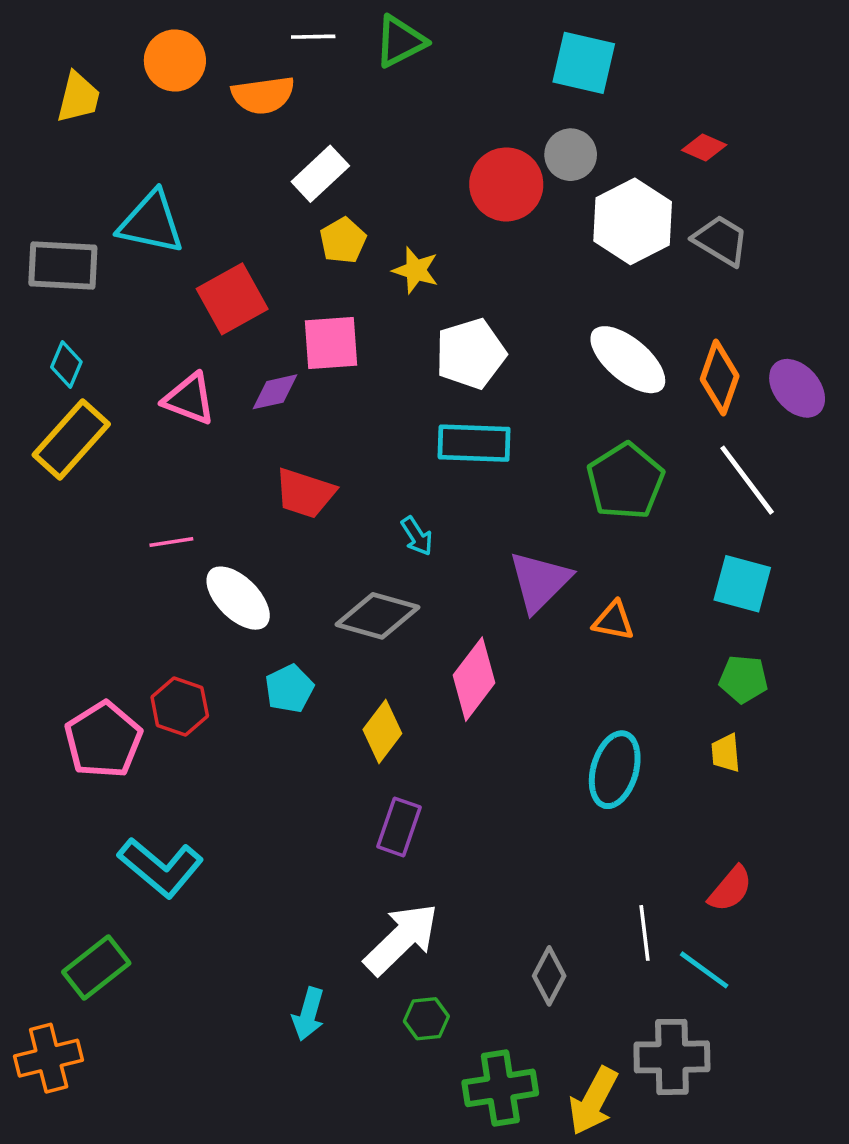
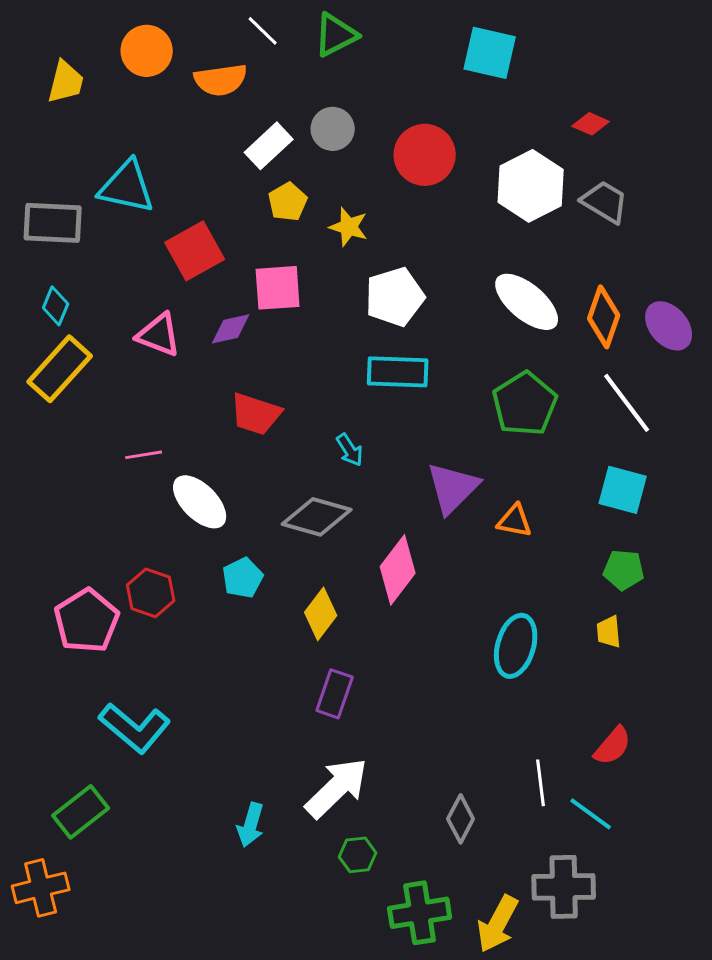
white line: (313, 37) -> (263, 31), turned 45
gray circle: (571, 155) -> (333, 129), moved
cyan arrow: (308, 1014) -> (251, 825), moved

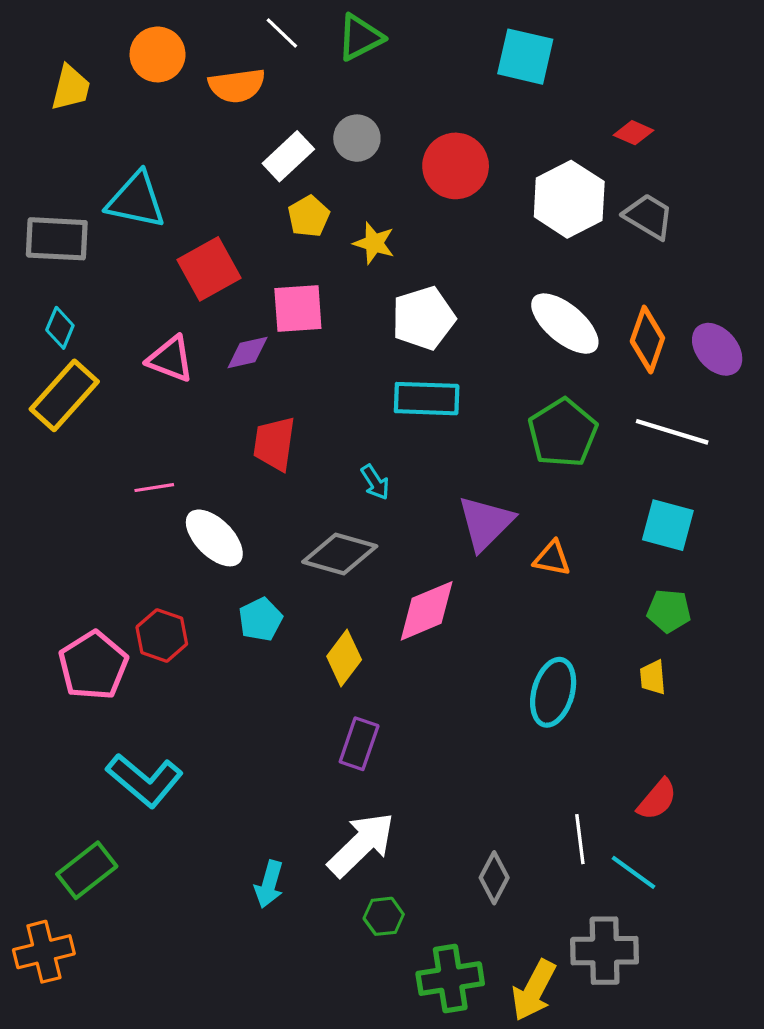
white line: (627, 403) -> (672, 432), turned -36
red trapezoid: (256, 414) -> (274, 444), turned 80
pink diamond: (398, 570) -> (427, 611), turned 30

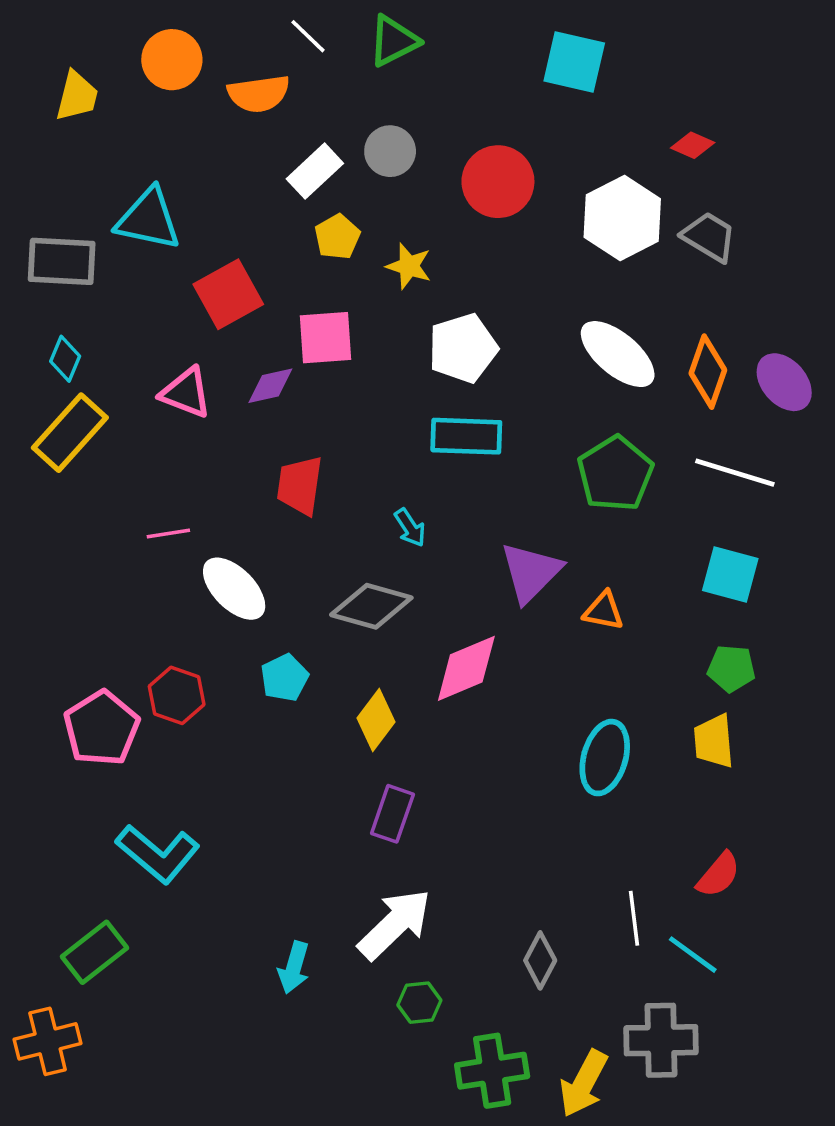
yellow trapezoid: (653, 677) -> (714, 741), size x1.4

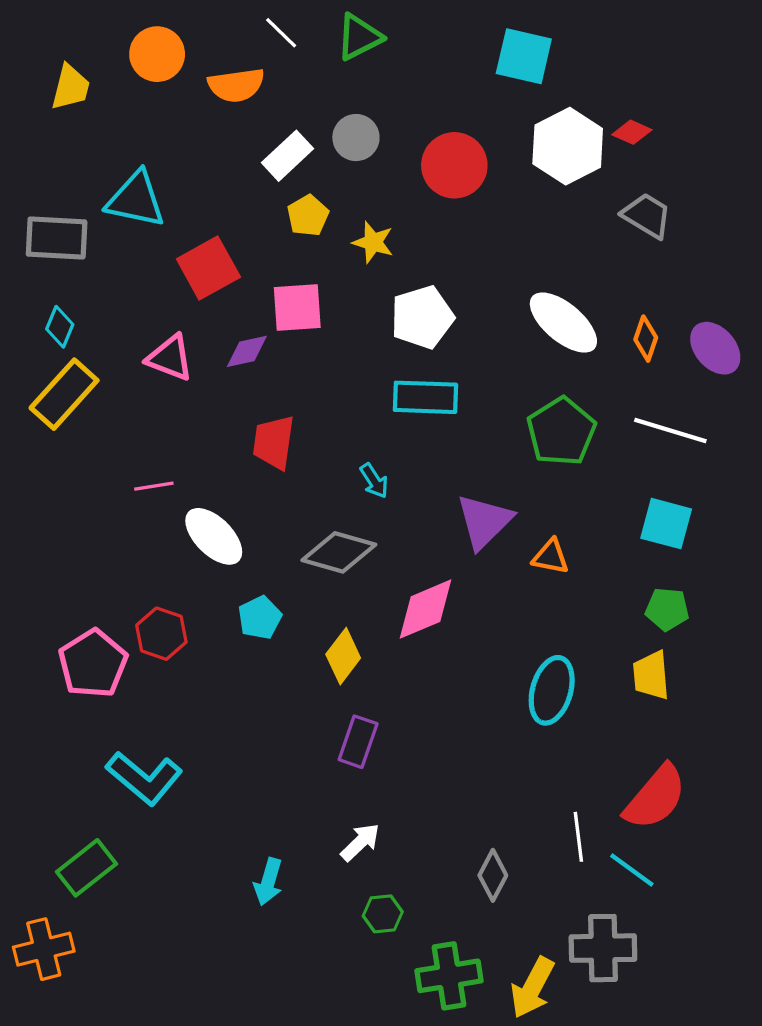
white hexagon: (622, 218) -> (568, 146), moved
orange diamond: (708, 372) -> (646, 339), size x0.7
red semicircle: (718, 875) -> (655, 797), size x1.6
white arrow: (395, 924) -> (360, 842), size x0.6

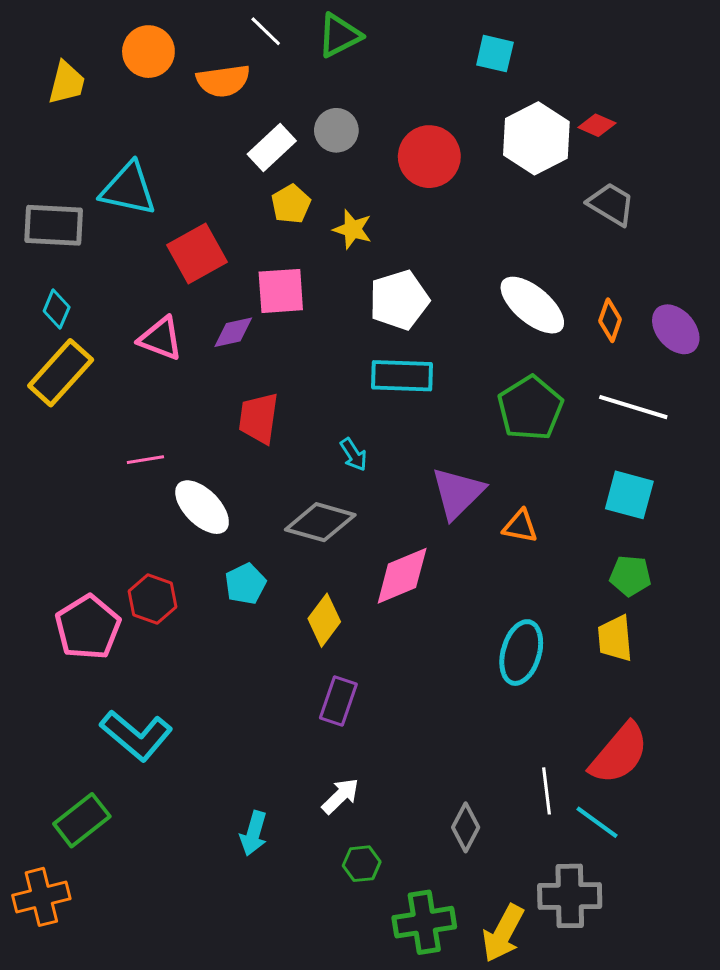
cyan square: (524, 56) -> (495, 54), size x0.7

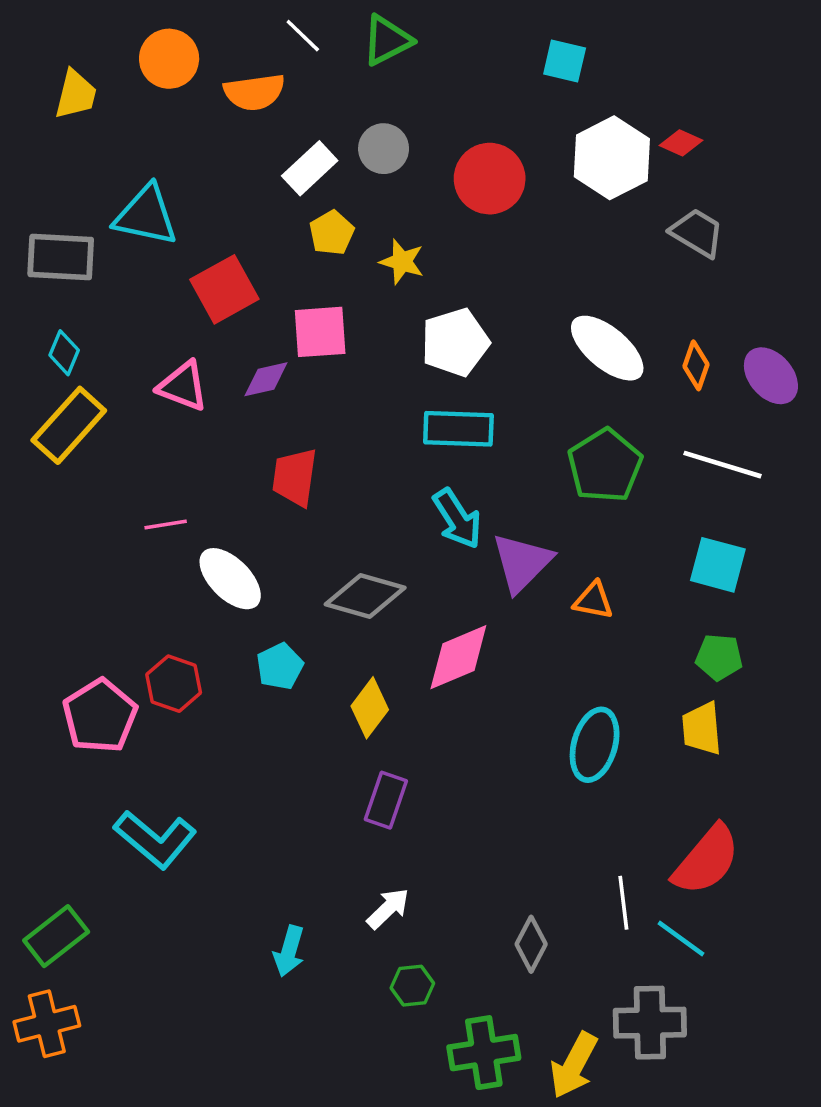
cyan arrow: (354, 455) -> (457, 519), moved, size x1.6
green rectangle: (82, 820) -> (56, 936), moved

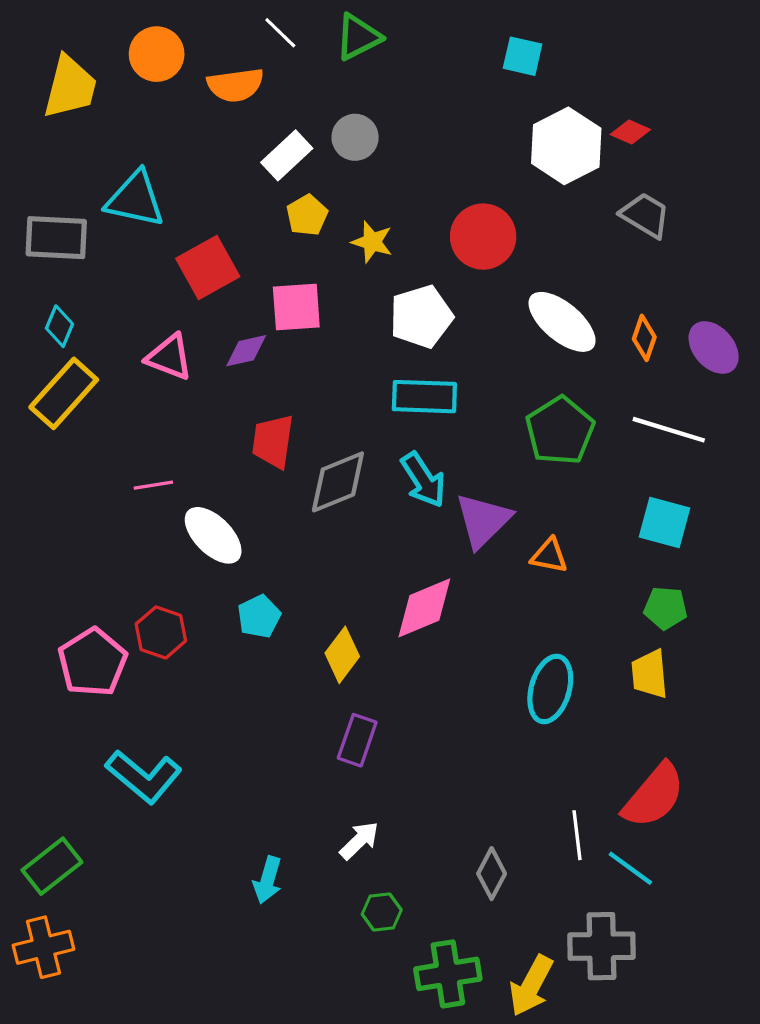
yellow trapezoid: (76, 94) -> (70, 87), size x1.4
red circle: (490, 179) -> (483, 237), moved
gray diamond: (365, 596) -> (338, 482), moved, turned -38

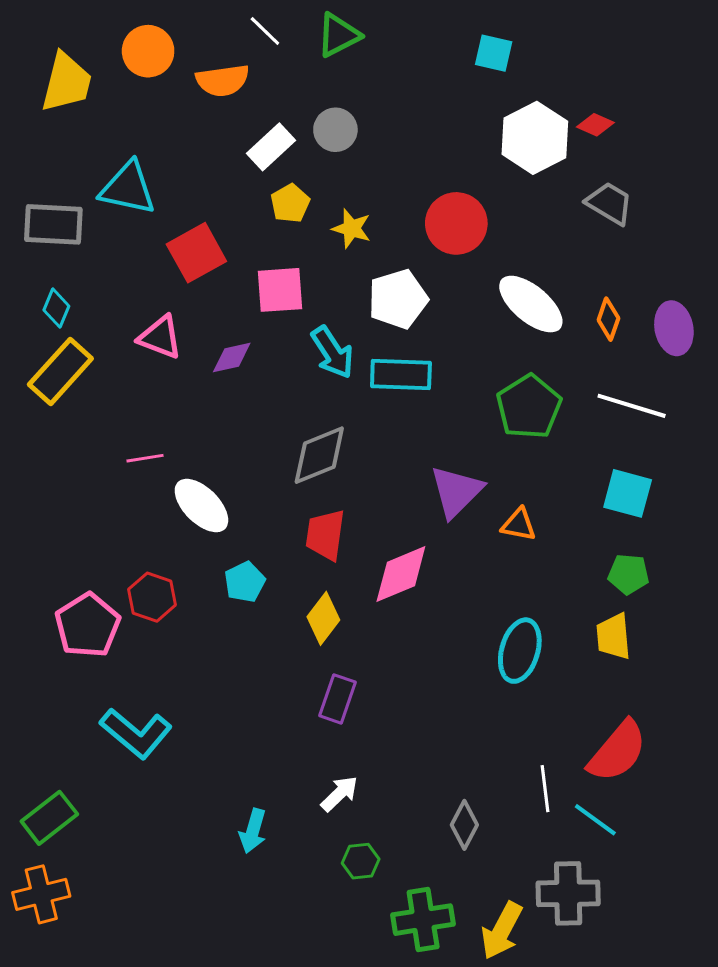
purple ellipse: (714, 348) -> (674, 328), turned 30
purple diamond: (246, 351) -> (232, 357), moved
red trapezoid: (273, 441) -> (325, 535), moved
cyan arrow: (423, 480) -> (332, 352), moved

